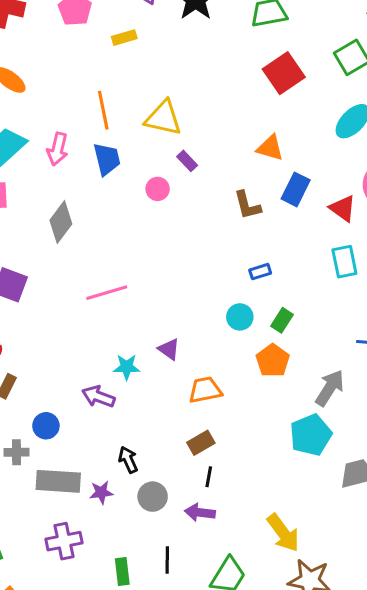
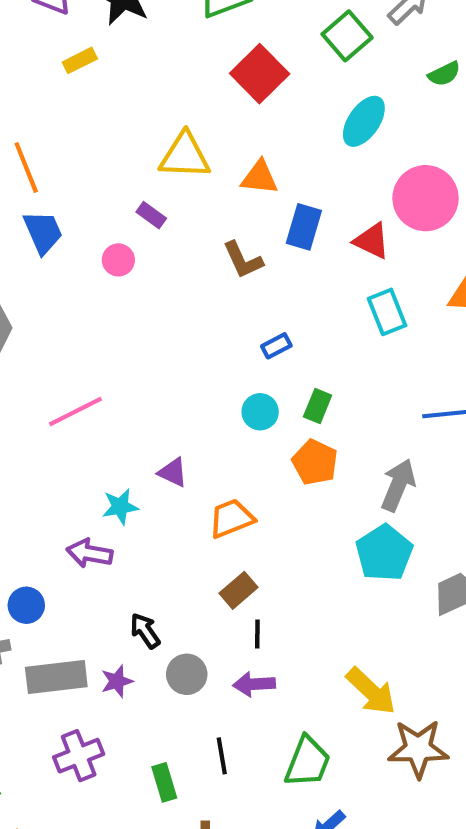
yellow rectangle: (124, 38) -> (80, 60), moved
yellow triangle: (163, 118) -> (185, 156), moved

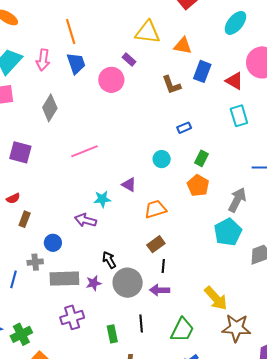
pink circle: (118, 260) -> (111, 80), size x1.6
cyan circle: (260, 412) -> (162, 159), moved
gray circle: (187, 674) -> (128, 283), size x1.5

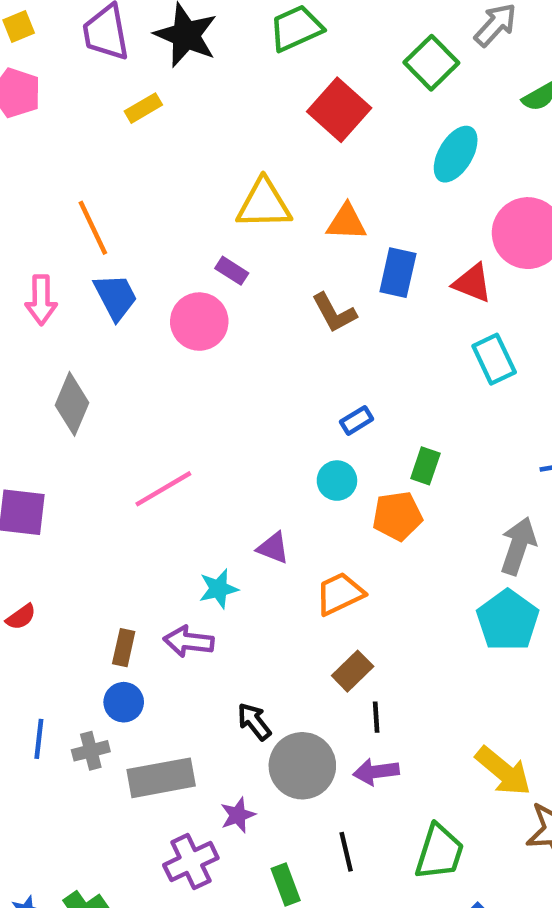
blue rectangle: (184, 128) -> (357, 420), moved
orange pentagon: (198, 185) -> (397, 516), moved, turned -30
brown rectangle: (25, 219) -> (124, 648), moved
blue line: (13, 279) -> (39, 739), moved
purple star: (94, 283) -> (238, 815), moved

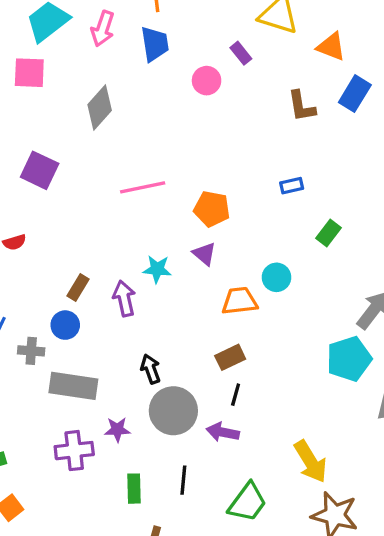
pink circle: (199, 322) -> (207, 81), size x0.7
cyan circle: (337, 481) -> (276, 277), moved
orange pentagon: (397, 516) -> (212, 209), moved
purple arrow: (189, 641) -> (124, 298), turned 52

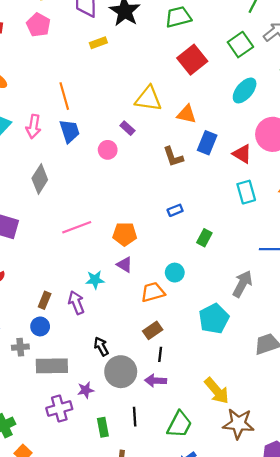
cyan pentagon: (349, 359) -> (214, 319), moved

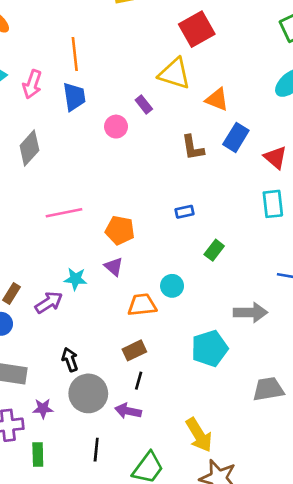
red square: (192, 60) -> (197, 29), moved
gray arrow: (242, 284) -> (250, 313), turned 52
purple arrow: (76, 303) -> (49, 302), turned 70
green rectangle: (103, 427) -> (38, 454), moved

